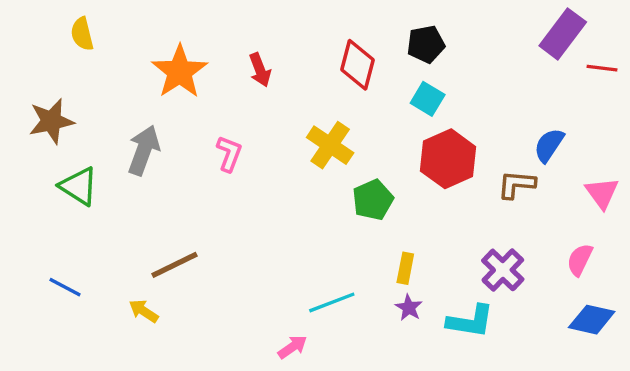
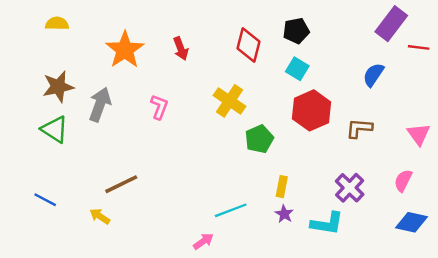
yellow semicircle: (82, 34) -> (57, 24), turned 105
brown star: (51, 121) -> (58, 87), moved
blue semicircle: (549, 145) -> (373, 75), moved

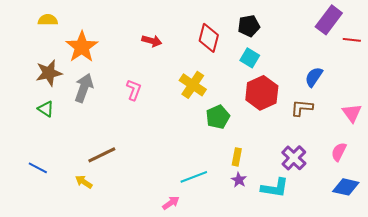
red arrow: (181, 49) -> (152, 41), turned -54
orange star: (125, 50) -> (82, 47), moved
blue semicircle: (373, 75) -> (314, 77), moved
green triangle: (55, 129) -> (46, 109), size x0.7

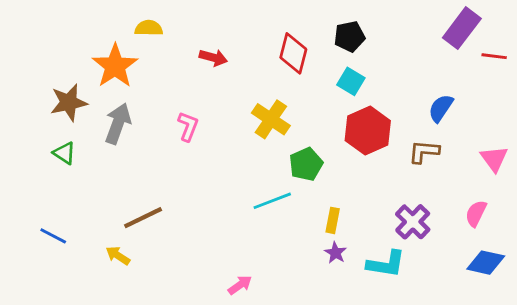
yellow semicircle: (48, 20) -> (149, 28), moved
cyan line: (194, 177) -> (272, 201), moved

